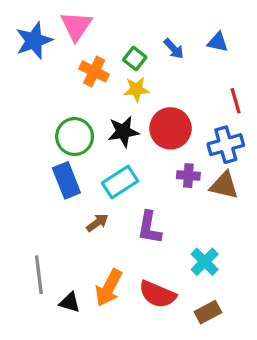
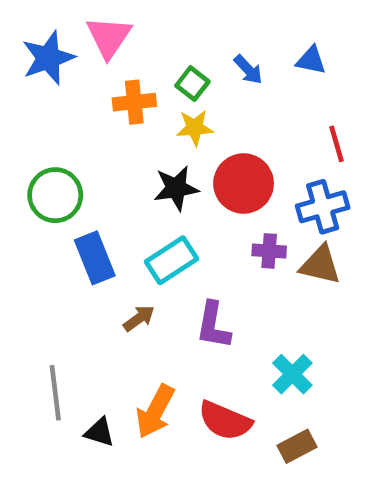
orange cross: (94, 71) -> (134, 102), turned -32
green circle: (75, 137) -> (55, 195), moved

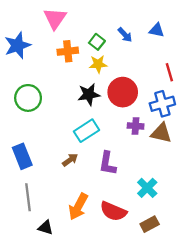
blue star: (48, 58) -> (18, 45), moved
blue rectangle: (95, 258) -> (22, 156), moved
black triangle: (99, 432) -> (46, 228), moved

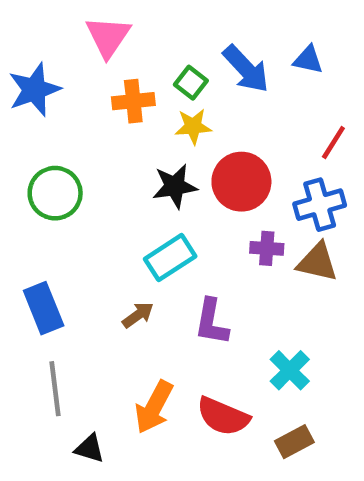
blue arrow: (125, 35) -> (246, 69), size x1.6
red line: (169, 72) -> (333, 143), turned 48

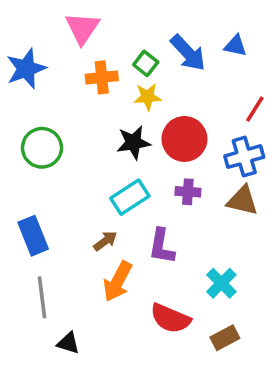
purple cross: (267, 248) -> (188, 192), moved
orange arrow: (154, 407) -> (118, 281), moved

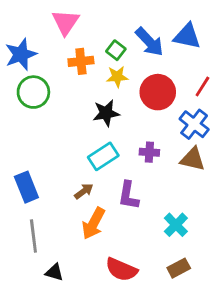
blue triangle: (235, 46) -> (187, 36), size x1.5
red circle: (184, 139) -> (158, 92), moved
green circle: (42, 148) -> (33, 92), moved
blue cross: (244, 157) -> (194, 124), turned -36
red semicircle: (170, 318) -> (121, 270), moved

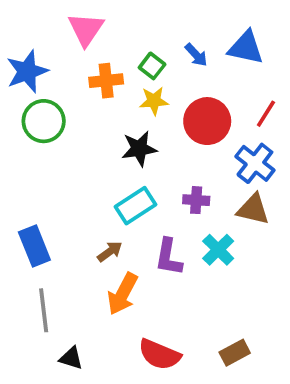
blue arrow: (149, 42) -> (196, 55), size x0.6
cyan cross: (176, 225) -> (218, 250), moved

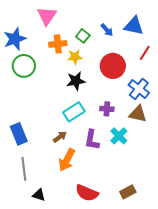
yellow star: (154, 101) -> (75, 57), moved
red line: (266, 114) -> (145, 53), moved

